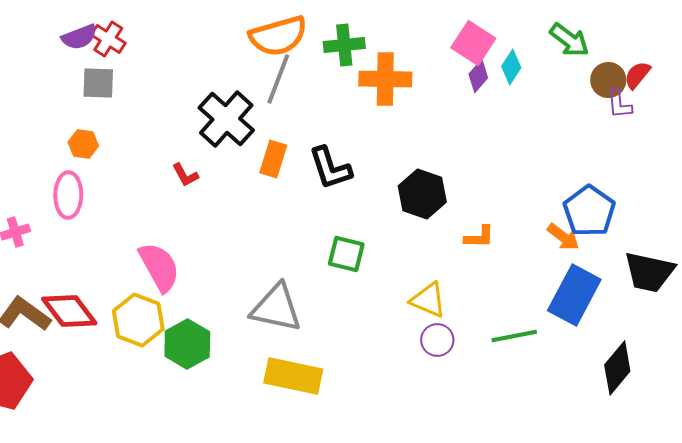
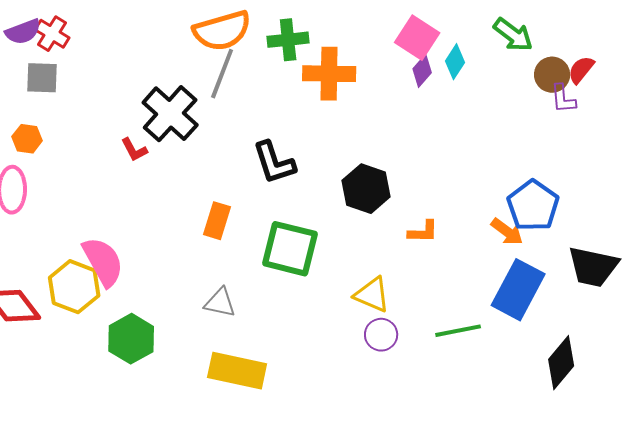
orange rectangle: (273, 159) -> (217, 221), moved
red L-shape: (185, 175) -> (134, 150), moved
green square: (346, 254) -> (290, 249), size x1.5
gray triangle: (276, 308) -> (220, 303), size x0.6
yellow hexagon: (138, 320) -> (74, 287), moved

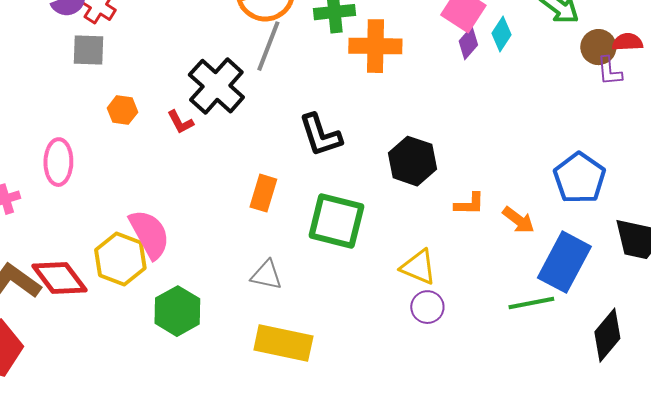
red semicircle: (581, 70) -> (627, 42), turned 48
orange hexagon: (27, 139) -> (122, 110), moved
orange arrow: (507, 232) -> (518, 220), moved
green line: (458, 331) -> (531, 303), moved

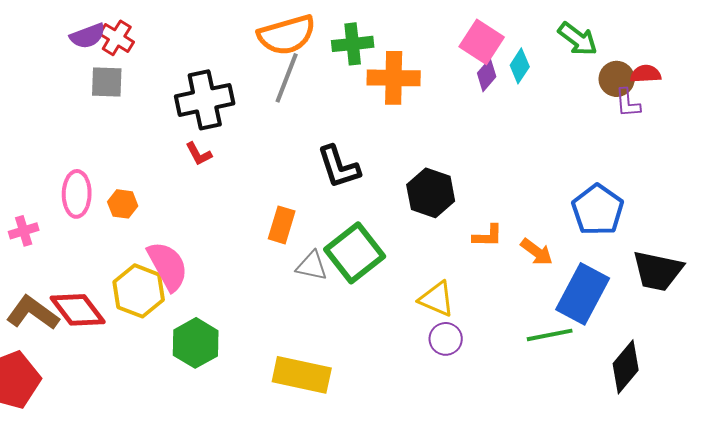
black cross: (216, 86) -> (205, 100), moved, turned 36
orange hexagon: (122, 110) -> (123, 204), moved
green square: (336, 221) -> (355, 253), turned 38
gray triangle: (266, 275) -> (312, 266), moved

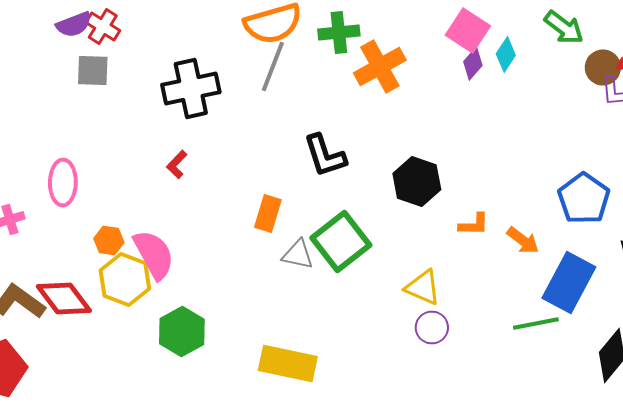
orange cross: (394, 78) -> (380, 66), turned -30
red L-shape: (199, 154) -> (177, 164), moved, turned 72
orange hexagon: (123, 204) -> (109, 240), moved

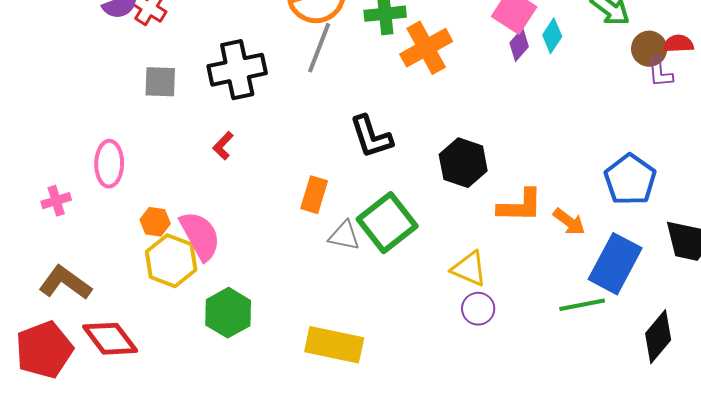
gray square: (93, 70) -> (160, 82), moved
orange L-shape: (474, 224) -> (520, 206), size x1.5
red diamond: (64, 298) -> (110, 339), moved

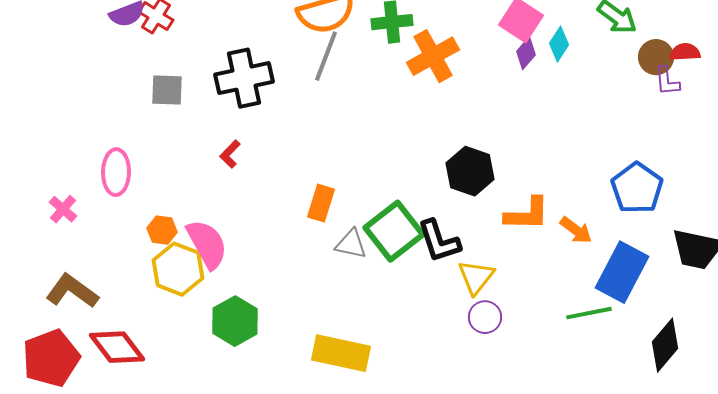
black L-shape: (371, 137) -> (439, 241), moved
pink cross: (56, 201) -> (63, 209), turned -32
yellow triangle: (469, 269) -> (476, 277), turned 45

